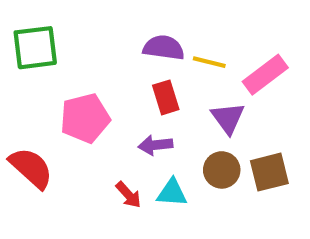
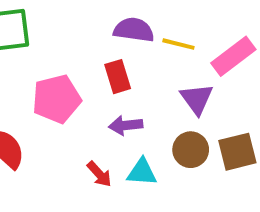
red rectangle: (166, 97) -> (118, 77), moved

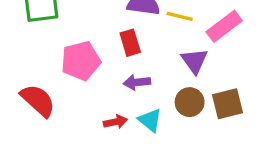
cyan triangle: (142, 172) -> (150, 120), turned 35
red arrow: (99, 174) -> (115, 122), turned -60

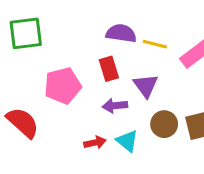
purple triangle: (195, 61) -> (146, 86), moved

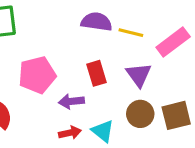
red rectangle: (109, 69) -> (96, 73), moved
purple triangle: (146, 86) -> (139, 75), moved
purple arrow: (115, 106) -> (71, 101), moved

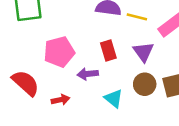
red arrow: (70, 133) -> (60, 100), moved

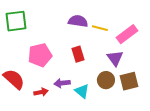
purple triangle: (143, 52) -> (115, 58), moved
purple arrow: (88, 74) -> (62, 83), moved

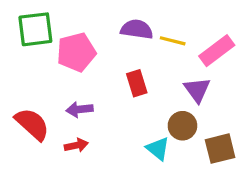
pink pentagon: (40, 55) -> (76, 52), moved
brown square: (129, 81) -> (220, 149), moved
purple arrow: (62, 83) -> (80, 109), moved
cyan triangle: (82, 91) -> (158, 149), moved

